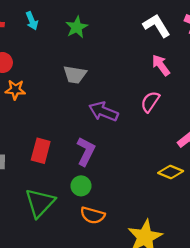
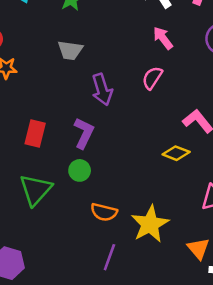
purple arrow: (104, 112) -> (102, 90), turned -128
orange semicircle: (93, 215) -> (104, 212), moved

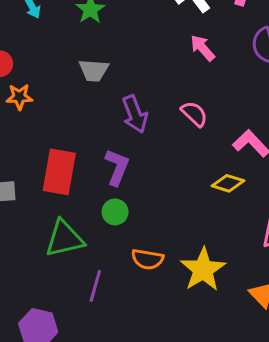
pink semicircle: (152, 78) -> (194, 114), moved, turned 105
red rectangle: (35, 134) -> (59, 172), size x1.4
green triangle: (35, 190) -> (64, 239), turned 39
purple line: (109, 257) -> (95, 286), moved

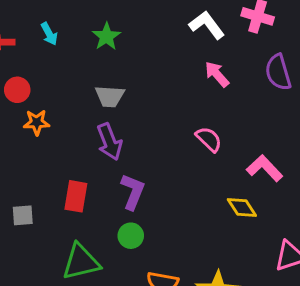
purple arrow: (135, 114) -> (109, 142), moved
red rectangle: (59, 172) -> (76, 196), size x0.7
yellow diamond: (228, 183) -> (242, 208), turned 40

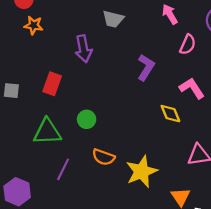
gray trapezoid: (110, 96) -> (113, 19), moved
pink semicircle: (209, 139) -> (188, 45), moved, turned 60
purple L-shape: (133, 192) -> (146, 67), moved

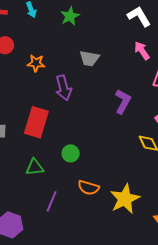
orange star: (34, 25) -> (36, 63), moved
red rectangle: (52, 84) -> (36, 122), size x1.4
green triangle: (47, 132) -> (35, 167), size x0.7

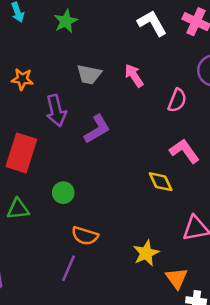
pink arrow: (142, 51) -> (134, 76), moved
purple L-shape: (123, 102) -> (97, 129), moved, turned 30
yellow star: (125, 199) -> (146, 253), moved, size x0.7
purple line: (52, 201) -> (68, 268), moved

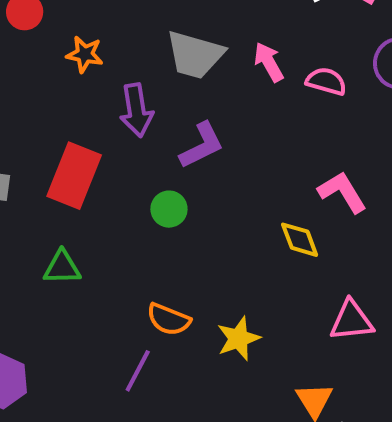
gray trapezoid: (89, 74) -> (195, 55), size x1.4
pink semicircle: (177, 100) -> (326, 81), moved, turned -100
green circle: (63, 193) -> (169, 209), moved
yellow star: (146, 253) -> (238, 338), moved

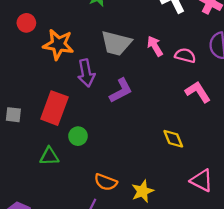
orange star: (85, 54) -> (58, 44), size x1.6
pink L-shape: (342, 192) -> (198, 92), moved
green circle: (169, 209) -> (78, 136), moved
pink triangle: (352, 321) -> (202, 180), turned 35

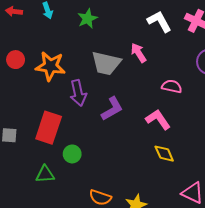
red circle: (26, 23) -> (16, 60), moved
pink arrow: (155, 46) -> (138, 53), moved
pink semicircle: (185, 55) -> (172, 86), moved
pink L-shape: (198, 92) -> (158, 120), moved

